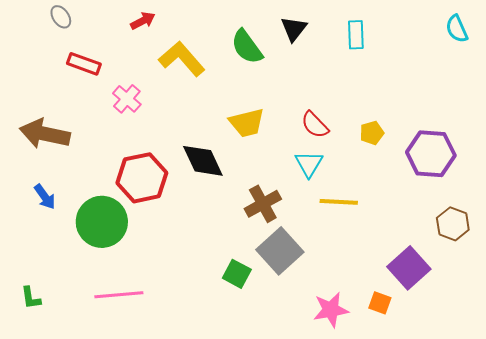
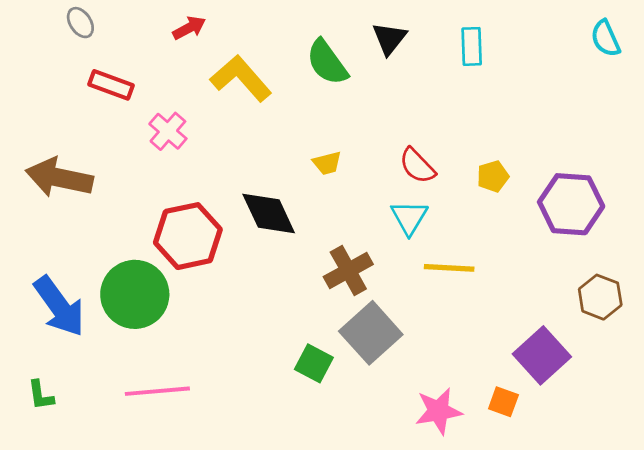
yellow trapezoid: (247, 123) -> (327, 163), size x0.6
blue arrow: (45, 197) -> (59, 306), moved, size x1.8

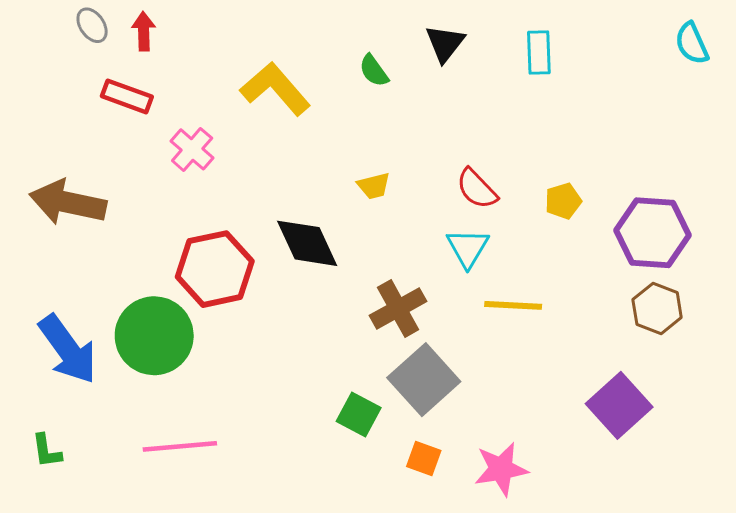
red arrow: (189, 28) -> (144, 31), moved, turned -64
green semicircle: (327, 62) -> (374, 71), size x0.6
brown hexagon: (600, 297) -> (657, 308), moved
orange square: (503, 402) -> (424, 458), moved

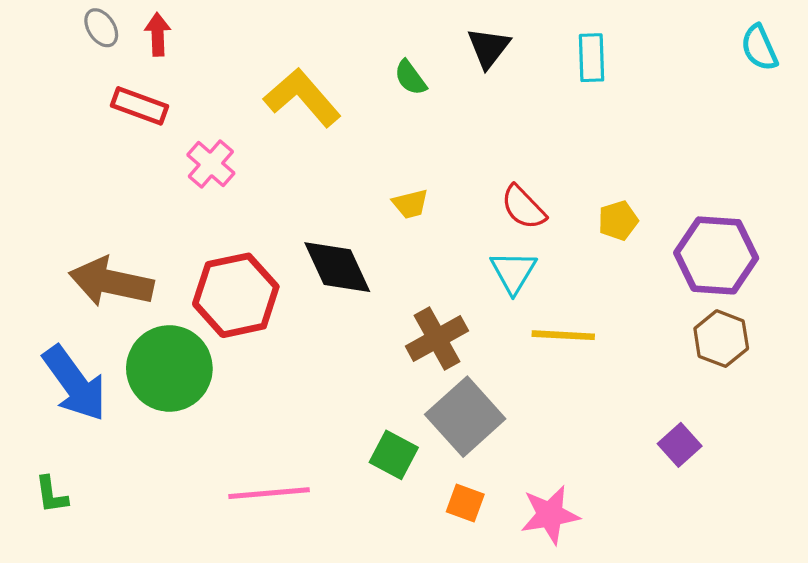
brown arrow: (68, 202) -> (111, 282), moved
purple square: (619, 405) -> (680, 445), size x0.6
pink line: (180, 446) -> (269, 493), moved

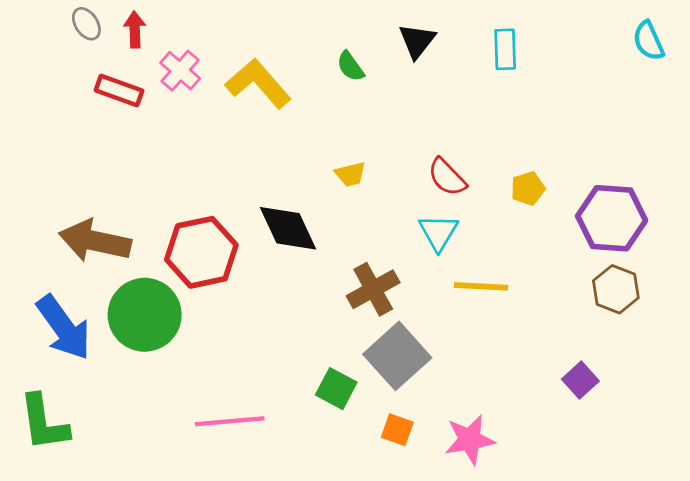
pink cross: (211, 164) -> (180, 71), moved
green L-shape: (51, 495) -> (44, 423), size x1.8

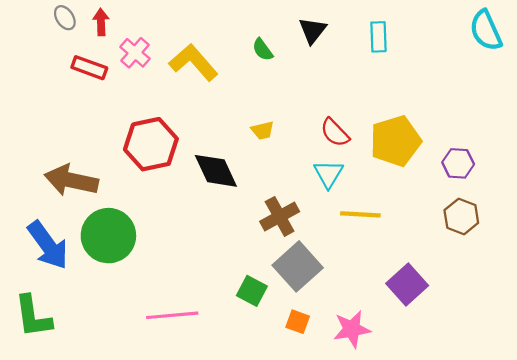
cyan semicircle: (648, 41) -> (486, 30), size x1.4
yellow pentagon: (528, 188) -> (395, 141), size x2.0
purple hexagon: (612, 218) -> (458, 163), size x0.6
red hexagon: (201, 252) -> (151, 144), moved
purple square: (580, 380) -> (407, 285), moved, size x1.5

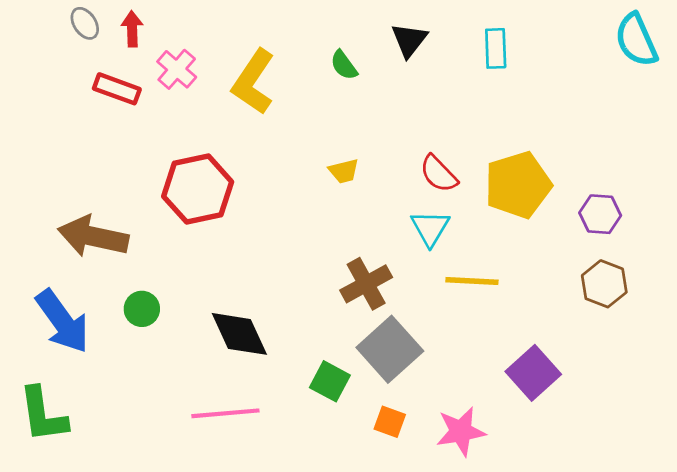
yellow L-shape: (193, 62) -> (253, 82), turned -105
black diamond: (216, 171) -> (239, 334), moved
green circle: (108, 236) -> (142, 309), size x0.5

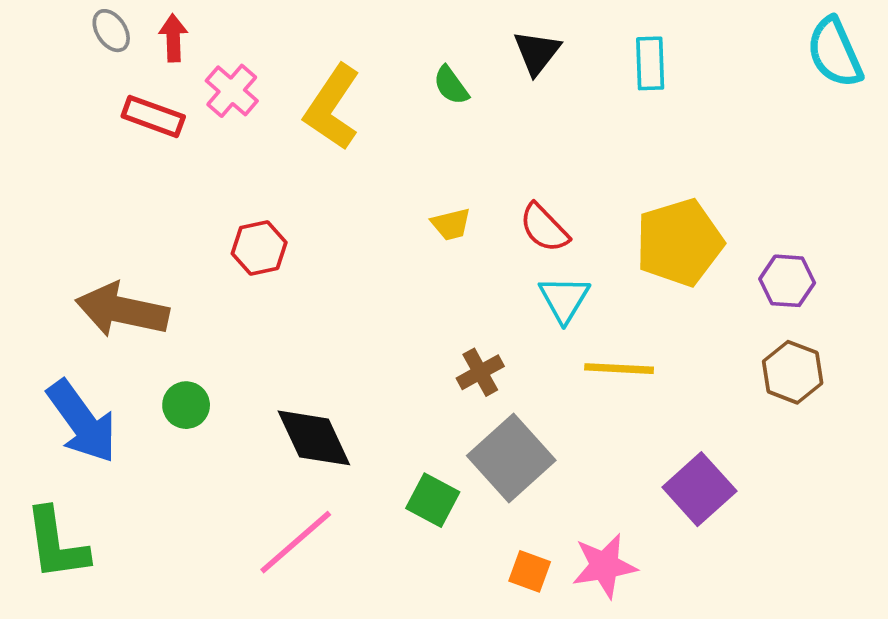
red semicircle: (439, 174) -> (544, 228), moved
red hexagon: (198, 189) -> (259, 248), size x0.6
brown cross: (366, 284) -> (480, 372), size x0.7
pink line: (225, 413) -> (296, 542), turned -36
orange square: (390, 422) -> (530, 571), moved

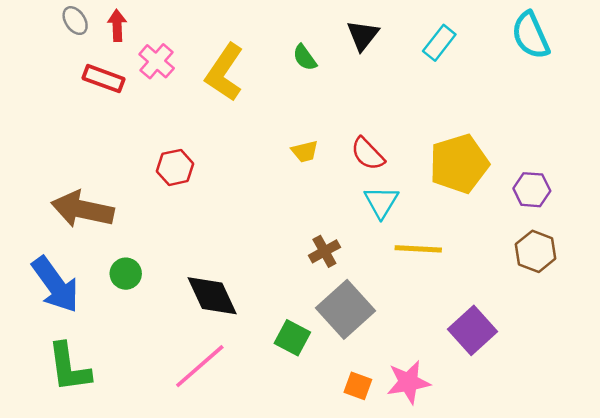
cyan semicircle: (835, 52) -> (531, 35), moved
cyan rectangle: (650, 63) -> (439, 43), turned 40
green L-shape: (56, 544) -> (69, 367), moved

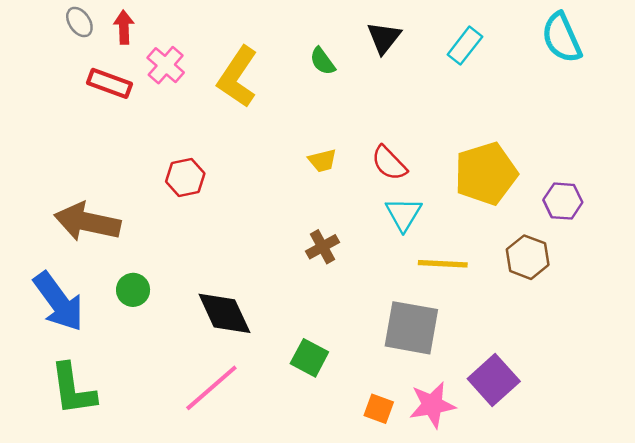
brown cross: (324, 251) -> (322, 247), moved
brown hexagon: (536, 251) -> (528, 257), moved
gray square: (345, 309) -> (411, 328), moved, turned -38
purple square: (473, 330) -> (494, 380), moved

